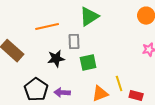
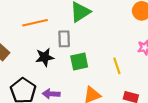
yellow line: (119, 84) -> (117, 66), moved

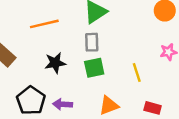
gray rectangle: (64, 39) -> (92, 42), moved

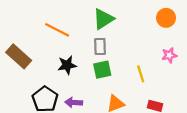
orange line: (44, 24) -> (57, 30), turned 40

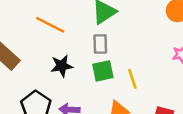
yellow line: (141, 74) -> (132, 79), moved

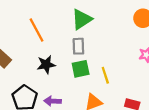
orange line: (50, 25) -> (37, 30), turned 35

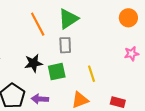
orange line: (37, 30) -> (38, 24), moved
green square: (81, 69) -> (57, 72), moved

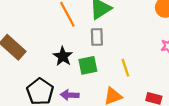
black star: (34, 63) -> (63, 56), turned -30

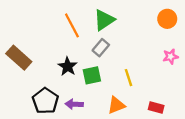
gray rectangle: (97, 37) -> (101, 48), turned 42

